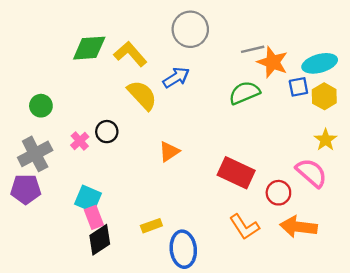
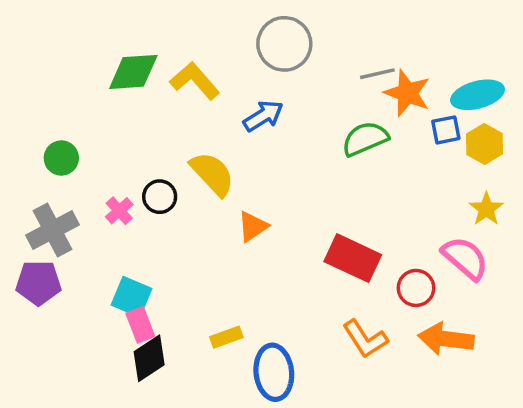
yellow semicircle: (142, 95) -> (212, 174), moved

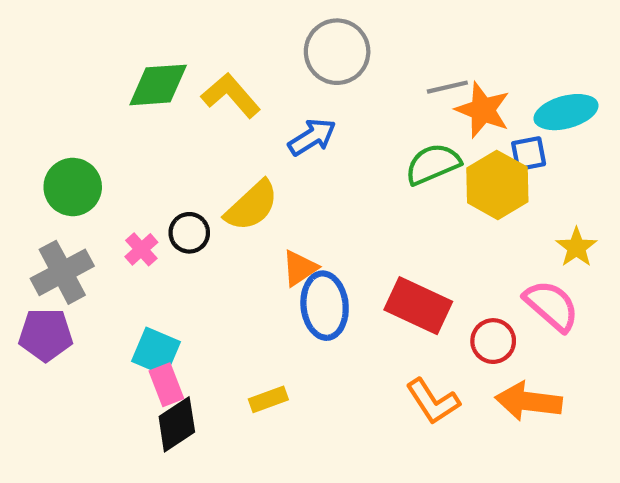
yellow hexagon: (485, 144) -> (497, 185), moved, size x1.4
green circle: (61, 158) -> (73, 187), size x1.4
yellow semicircle: (212, 174) -> (252, 206), turned 90
blue ellipse: (274, 372) -> (325, 306), moved

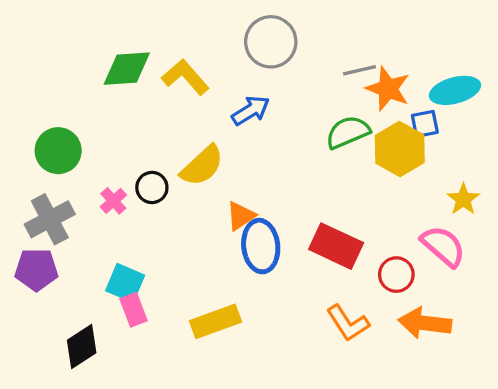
yellow rectangle: (268, 399) -> (216, 321), size x1.6
black diamond: (177, 424) -> (82, 347), moved

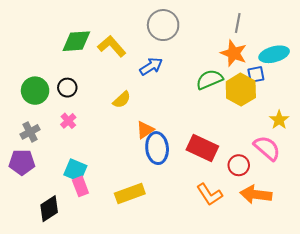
gray line: (359, 70) -> (238, 23), moved, turned -66
yellow semicircle: (202, 166) -> (122, 100), size x0.7
black circle: (152, 187) -> (67, 88), moved
gray cross: (50, 219) -> (30, 132), size x0.7

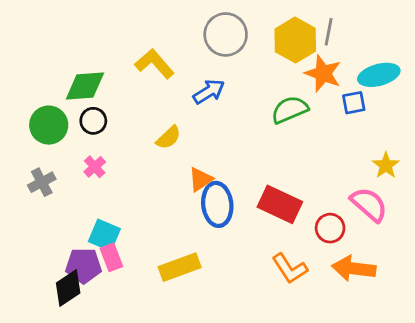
green diamond: (76, 41) -> (85, 86), moved
yellow hexagon: (241, 90) -> (295, 40), moved
purple pentagon: (22, 162) -> (84, 266), moved

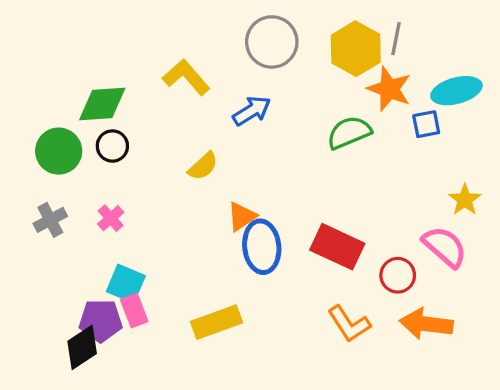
pink cross: (95, 167) -> (111, 218), moved

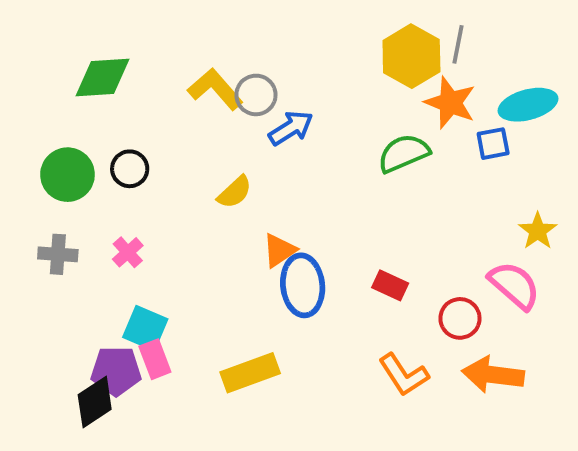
gray circle: (272, 42) -> (256, 95), moved, size x0.7
green diamond: (102, 104) -> (102, 77), moved
gray cross: (50, 220) -> (58, 254), turned 32
red rectangle: (337, 247) -> (390, 285), size x0.6

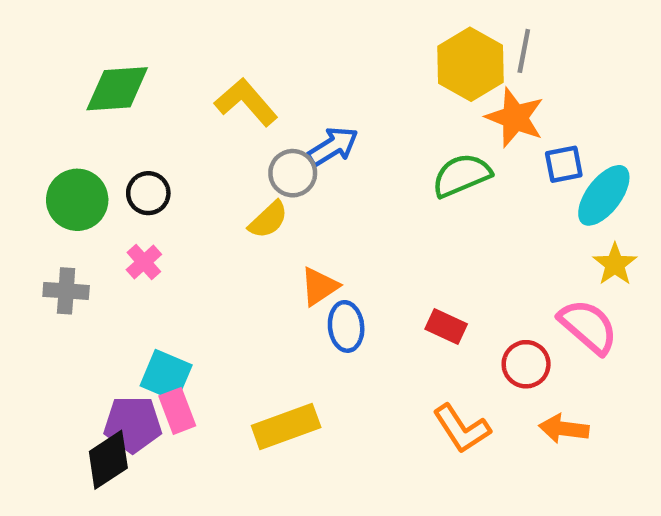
gray circle: (256, 95) -> (293, 173), moved
cyan ellipse: (528, 105) -> (604, 195), moved, turned -38
pink cross: (128, 252) -> (144, 262), moved
blue ellipse: (303, 285) -> (346, 326), size x0.7
orange arrow: (493, 375) -> (564, 429), size x0.7

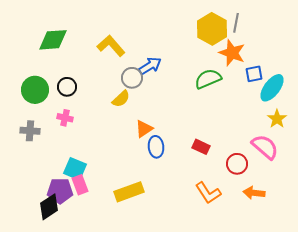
pink cross: (144, 262) -> (65, 118), turned -35

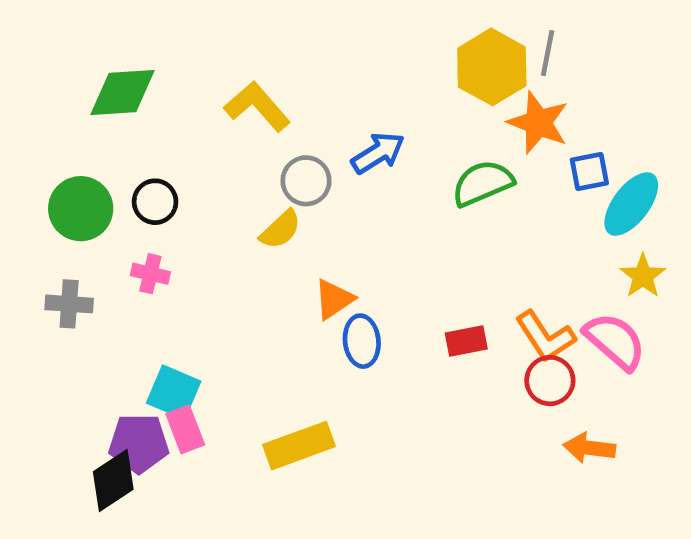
blue arrow: (150, 66) -> (378, 153), moved
red rectangle: (201, 147) -> (466, 341), turned -36
orange L-shape: (208, 193) -> (545, 336), moved

